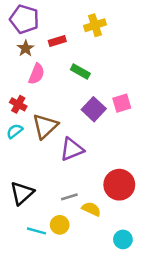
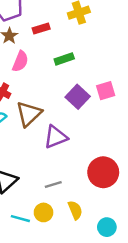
green rectangle: (80, 71) -> (64, 59), turned -48
yellow semicircle: (91, 209) -> (75, 210), moved, turned 42

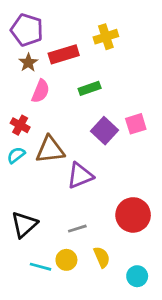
red rectangle: (41, 28) -> (64, 54), size x1.5
brown triangle: (29, 114) -> (50, 150), turned 36

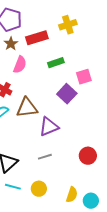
pink square: (136, 124) -> (84, 77), moved
red circle: (133, 215) -> (88, 156), size x0.7
gray line: (77, 229) -> (45, 157), moved
yellow semicircle: (102, 257) -> (72, 195), moved, turned 42
cyan line: (41, 267) -> (13, 187), moved

